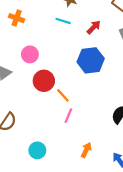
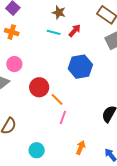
red arrow: (94, 27) -> (75, 31), moved
pink circle: (30, 54) -> (14, 64), moved

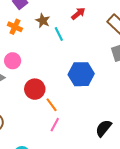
brown star: (59, 12) -> (43, 21), moved
red arrow: (75, 31) -> (78, 14), moved
cyan line: (54, 32) -> (59, 34), turned 40

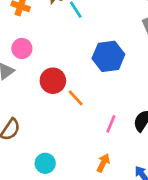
pink line: (55, 125) -> (111, 124), moved

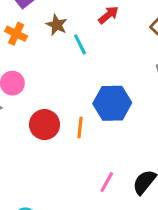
orange line: (76, 98) -> (80, 127), moved, turned 42

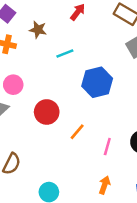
cyan line: (80, 44) -> (65, 54), moved, turned -72
orange line: (80, 127) -> (77, 132), moved, turned 48

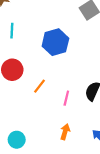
cyan line: (65, 54) -> (12, 31), moved, turned -64

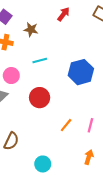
cyan line: (12, 31) -> (40, 61), turned 72
orange line: (40, 86) -> (66, 125), moved

